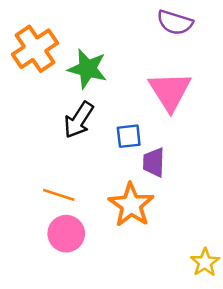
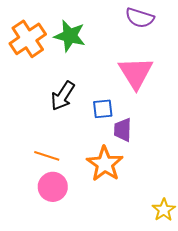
green star: (87, 69) -> (70, 36), moved

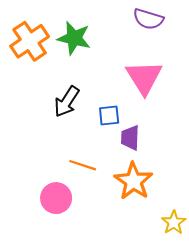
orange line: (47, 156) -> (83, 165), moved
orange star: (105, 164) -> (133, 181), moved

